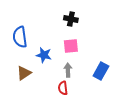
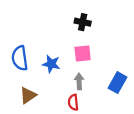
blue semicircle: (20, 37) -> (20, 58), moved
brown triangle: (24, 73) -> (28, 95), moved

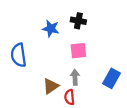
blue star: (51, 64) -> (51, 29), moved
brown triangle: (28, 95) -> (51, 86), moved

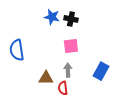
blue star: (51, 29) -> (52, 17), moved
brown triangle: (51, 86) -> (46, 78), turned 35

